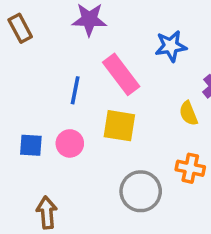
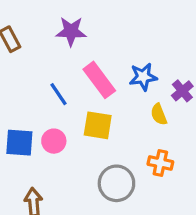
blue star: (171, 46) -> (143, 77), moved
blue line: (75, 90) -> (58, 94), turned -45
blue square: (31, 145) -> (19, 143), size x1.4

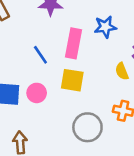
blue star: (143, 77) -> (105, 27), moved
pink rectangle: (99, 80) -> (73, 43), turned 48

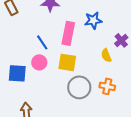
pink circle: (37, 93) -> (39, 62), moved
gray circle: (87, 127) -> (79, 87), moved

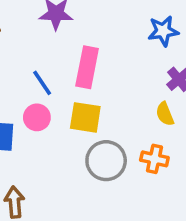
blue star: (93, 20) -> (163, 31), moved
yellow semicircle: (106, 55) -> (165, 114), moved

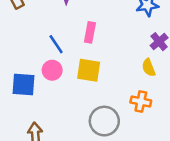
pink rectangle: (87, 67) -> (90, 32), size x0.7
gray circle: (106, 161) -> (104, 121), moved

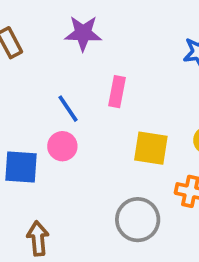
yellow square: (89, 70) -> (151, 148), moved

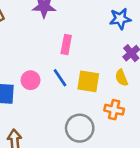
blue line: (68, 109) -> (60, 78), moved

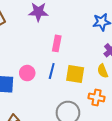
blue line: (60, 78) -> (52, 71), turned 49

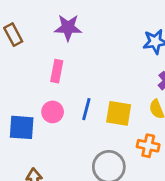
pink rectangle: (57, 43) -> (57, 71), moved

